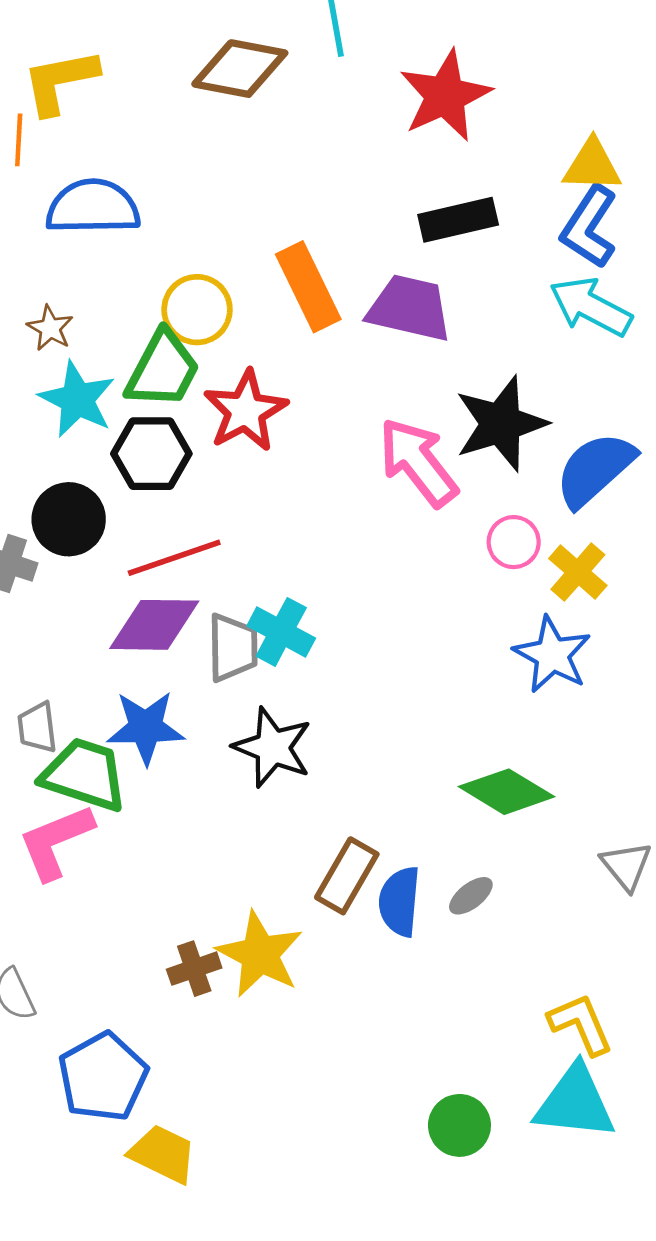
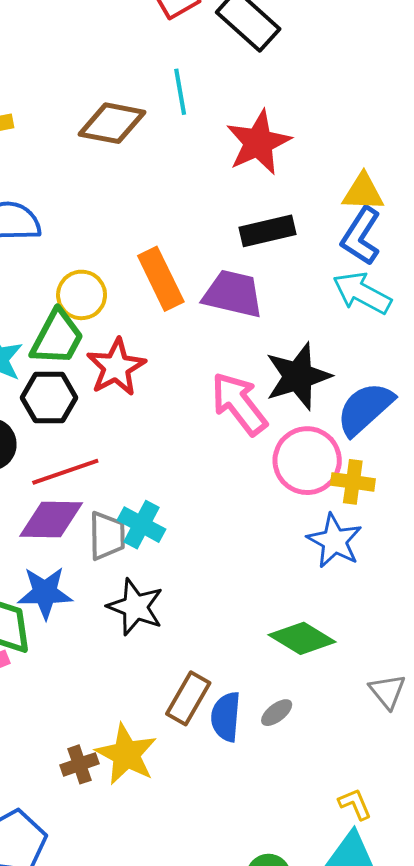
pink circle: (514, 542) -> (307, 461), size x1.8
yellow cross: (578, 572) -> (353, 482), turned -33
yellow L-shape: (581, 1024) -> (355, 804), size x0.7

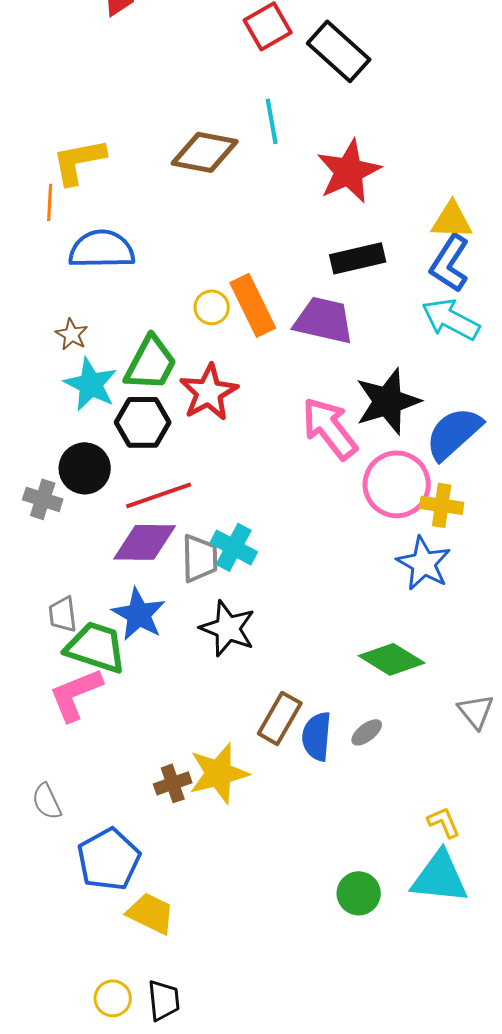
yellow circle: (82, 295) -> (212, 307), moved, size x0.7
blue star: (45, 593) -> (139, 614), turned 30
yellow star: (126, 754) -> (219, 773), turned 30

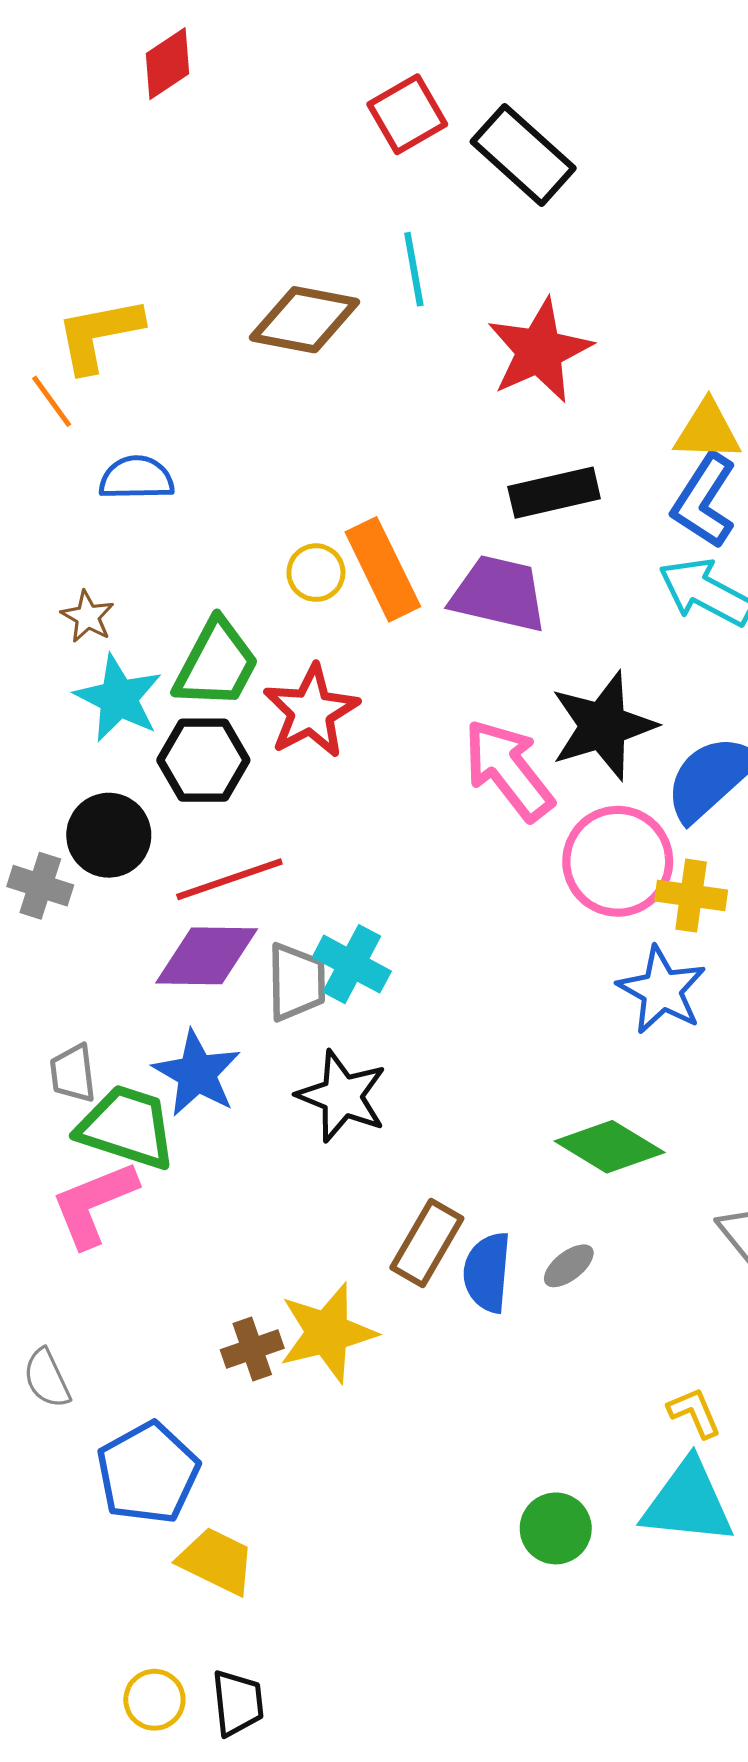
orange line: (50, 202) -> (52, 401), turned -39
blue semicircle: (102, 249) -> (136, 478), size x0.7

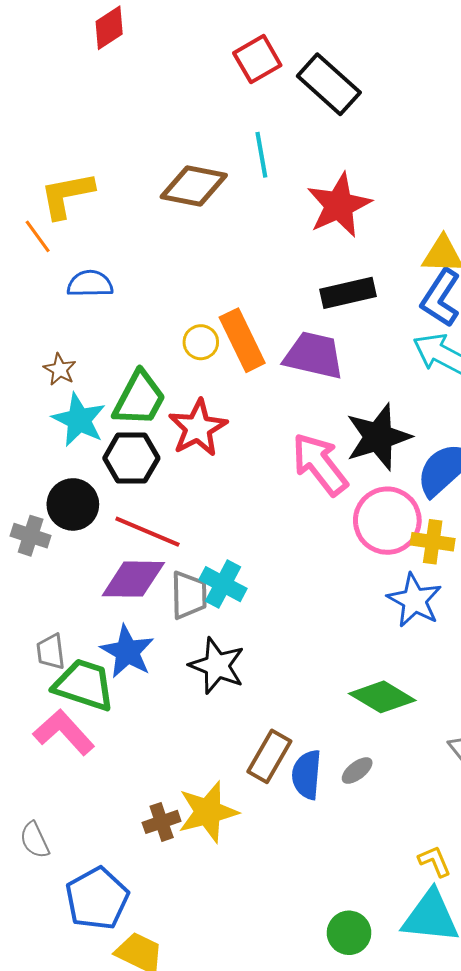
red line: (229, 879) -> (147, 532), turned 42
pink L-shape: (94, 1204) -> (64, 732), turned 70

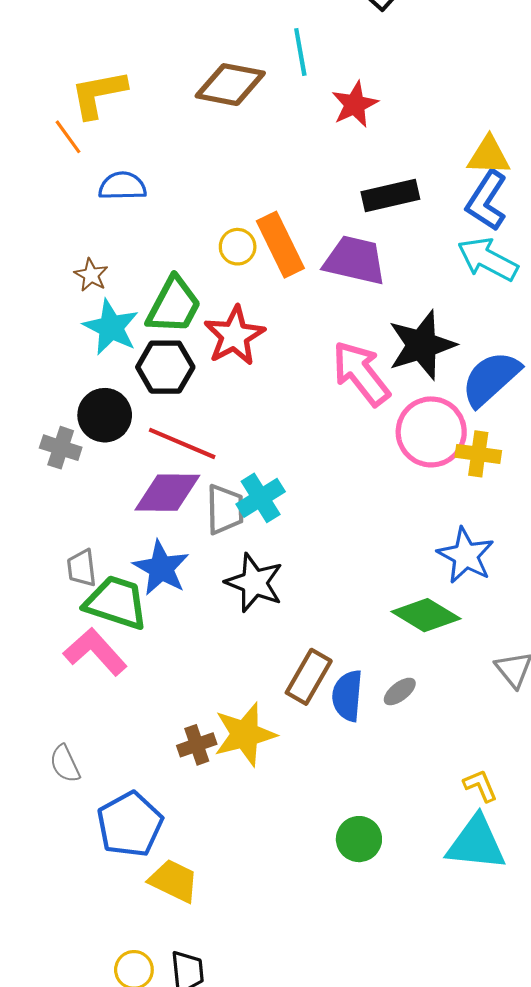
red star: (339, 205) -> (355, 104), moved, size x0.7
cyan cross: (223, 584) -> (261, 498), turned 30
blue star: (415, 600) -> (466, 555), moved
green circle: (349, 933) -> (359, 839), moved

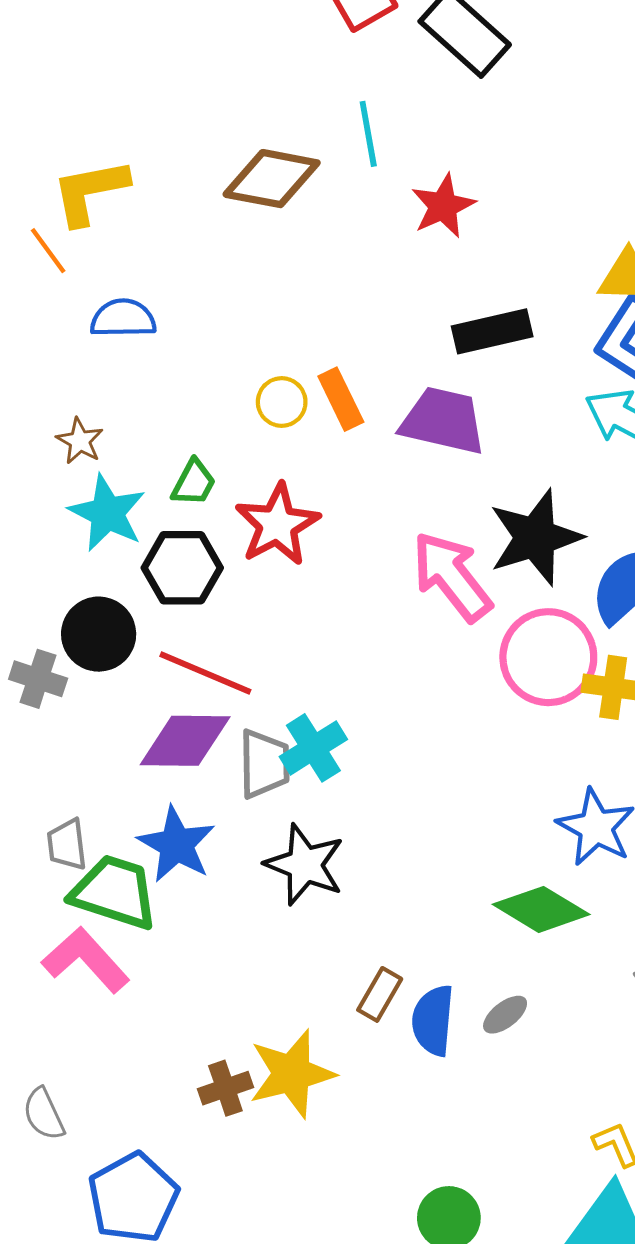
orange rectangle: (280, 245) -> (341, 399), size x0.7
green trapezoid: (174, 305) -> (194, 483), size x0.6
brown rectangle: (309, 677) -> (380, 994), size x0.7

